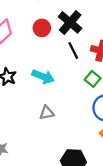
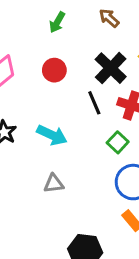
black cross: (70, 22) -> (111, 68), moved

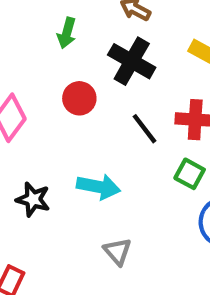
black cross: (111, 68) -> (132, 61), moved
gray triangle: (54, 184) -> (117, 251), turned -50

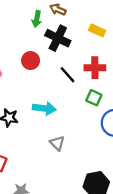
green arrow: (67, 33) -> (37, 19), moved

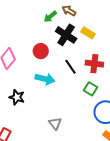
green arrow: (37, 19) -> (50, 17), turned 32
yellow rectangle: (97, 30) -> (88, 33), moved
cyan arrow: (44, 108) -> (45, 79), moved

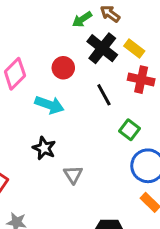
red cross: (94, 64) -> (141, 80), moved
cyan arrow: (45, 79) -> (49, 105), moved
black star: (17, 97) -> (44, 148), moved

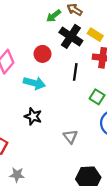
black line: (104, 95) -> (75, 72), turned 42
gray triangle: (73, 175) -> (70, 137), moved

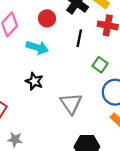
gray triangle: (70, 137) -> (71, 104), size x1.5

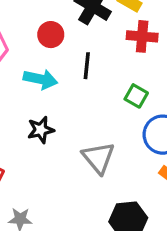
black line: (79, 38) -> (87, 66), moved
black star: (34, 81) -> (41, 130), turned -30

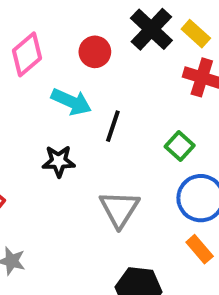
black line: (87, 66) -> (113, 126), moved

